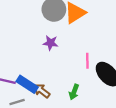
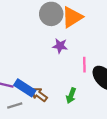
purple star: (51, 43) -> (60, 46), moved

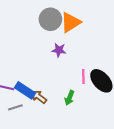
pink line: (84, 65) -> (83, 77), moved

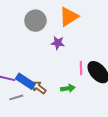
gray circle: (50, 19) -> (35, 21), moved
green arrow: (70, 98) -> (68, 88), turned -120

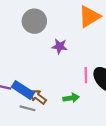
orange triangle: (69, 17) -> (89, 17), moved
gray line: (16, 97) -> (27, 108), moved, turned 32

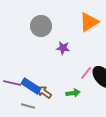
pink line: (86, 75) -> (86, 73), turned 40
gray line: (27, 108) -> (28, 106), moved

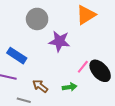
purple star: (63, 48) -> (59, 41), size x1.5
blue rectangle: (31, 86) -> (17, 56), moved

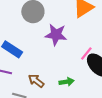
pink line: (83, 67) -> (86, 54), moved

